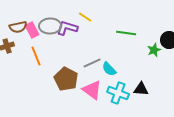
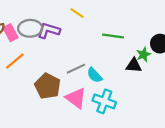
yellow line: (85, 17) -> (77, 13), moved
orange line: (36, 56) -> (15, 61), turned 72
black triangle: (141, 89) -> (134, 65), moved

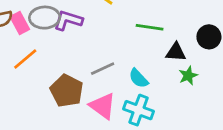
green star: (144, 54) -> (188, 76), moved
black triangle: (134, 65) -> (176, 52), moved
cyan semicircle: (94, 75) -> (138, 78), moved

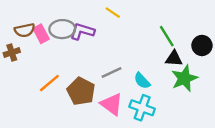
green line: (150, 27) -> (167, 36), moved, turned 50
orange line: (25, 59) -> (49, 83), moved
green star: (188, 76) -> (184, 78), size x1.6

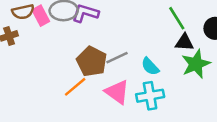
orange line: (49, 83) -> (75, 87), moved
brown pentagon: (81, 91) -> (92, 61), moved
cyan cross: (142, 108) -> (150, 96), turned -30

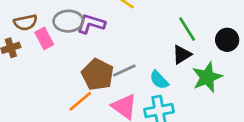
pink rectangle: (41, 16) -> (44, 38), moved
black triangle: (184, 42) -> (182, 54), moved, turned -36

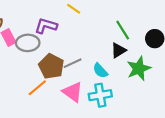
gray ellipse: (68, 21) -> (28, 43), moved

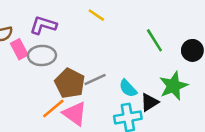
purple L-shape: (46, 26) -> (43, 25), moved
black triangle: (118, 50) -> (149, 102), moved
pink triangle: (73, 92) -> (75, 114), moved

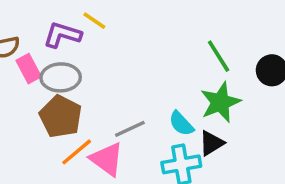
yellow line: (96, 15) -> (94, 21), moved
gray line: (95, 80) -> (130, 129), moved
brown pentagon: (70, 83) -> (61, 116), moved
green star: (173, 86) -> (220, 102), moved

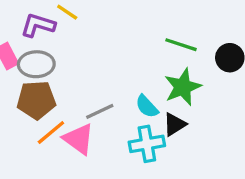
green line: (219, 56) -> (181, 45), turned -40
brown pentagon: (61, 116) -> (36, 100), turned -30

